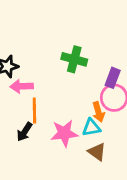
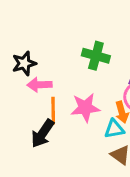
black arrow: (24, 132) -> (43, 134), size x1.4
pink star: (64, 133) -> (85, 108), moved

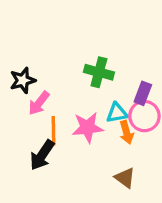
pink arrow: (39, 85) -> (39, 103), turned -50
cyan triangle: (114, 129) -> (117, 113), moved

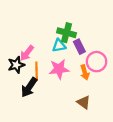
black star: (23, 80) -> (16, 65), moved
purple rectangle: (143, 93) -> (79, 47), moved, turned -48
cyan triangle: (117, 113) -> (59, 46), moved

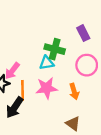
purple rectangle: (79, 47) -> (83, 33), moved
pink circle: (97, 62) -> (87, 65), moved

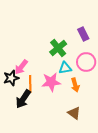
green cross: (55, 49) -> (58, 48), turned 36
cyan triangle: (47, 63) -> (65, 68), moved

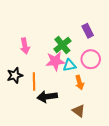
pink arrow: (21, 67) -> (25, 46), moved, turned -49
pink star: (51, 82) -> (55, 61), moved
black arrow: (23, 99) -> (47, 97), moved, turned 48

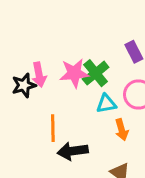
pink star: (55, 61) -> (74, 73), moved
black star: (15, 75) -> (24, 85), moved

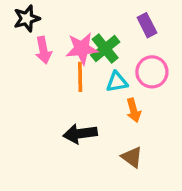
black star: (24, 85) -> (27, 18), moved
orange line: (53, 128) -> (80, 77), moved

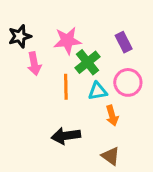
pink star: (82, 49) -> (67, 41), moved

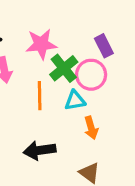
pink circle: (128, 82) -> (91, 75), moved

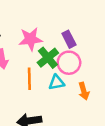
purple rectangle: (104, 46) -> (69, 39), moved
orange arrow: (91, 128) -> (84, 91), moved

